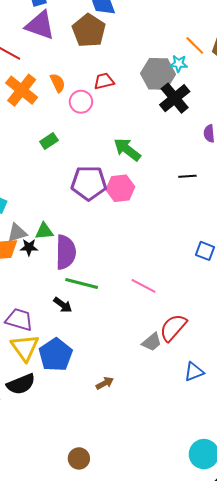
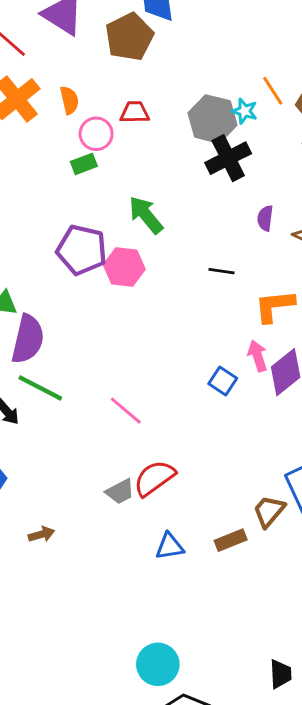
green rectangle: (49, 141) -> (84, 164), moved

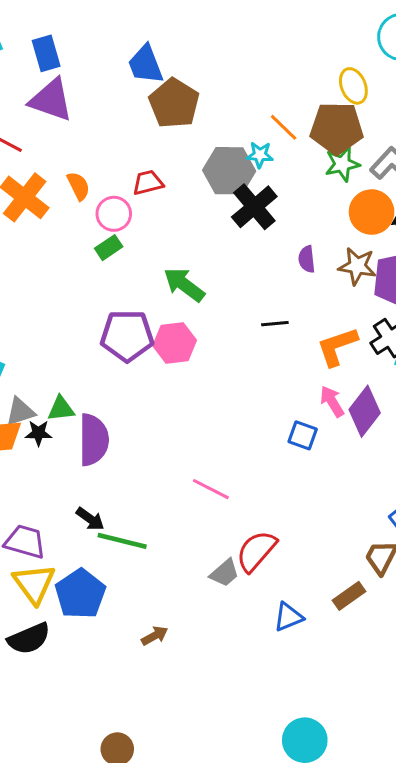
brown pentagon: (129, 37) -> (174, 103), moved
green line: (40, 388) -> (122, 541), moved

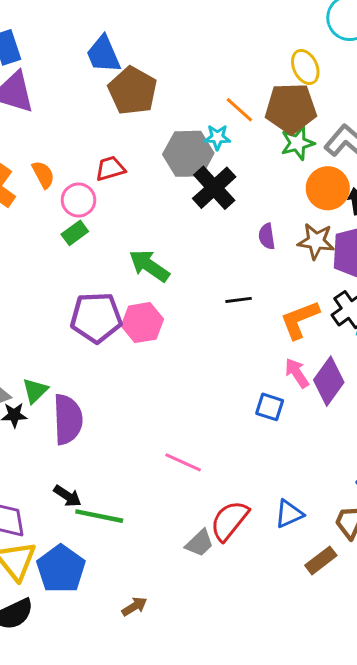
green triangle: (61, 409) -> (35, 391), turned -36
blue triangle: (288, 617) -> (289, 514), moved

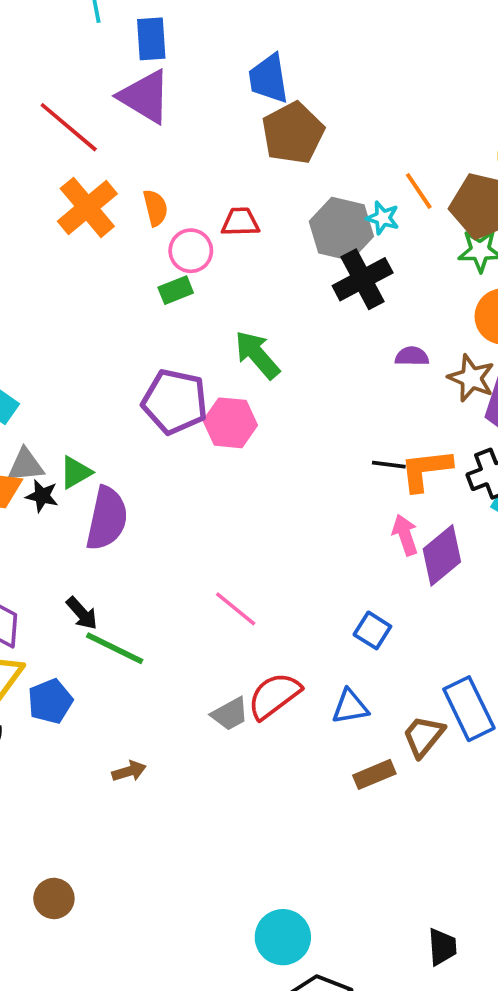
purple semicircle: (267, 236) -> (412, 356), turned 85
black line: (239, 300) -> (389, 465), moved
blue square: (270, 407) -> (372, 630), moved
blue pentagon: (61, 569) -> (50, 701), size x0.7

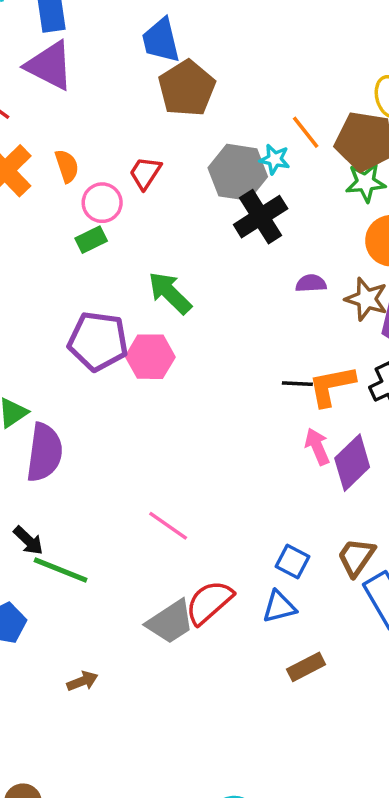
red trapezoid: (240, 222) -> (145, 173), turned -51
blue square: (372, 630) -> (292, 561), moved
gray trapezoid: (230, 714) -> (170, 622), size x1.4
brown trapezoid: (423, 736) -> (356, 557), moved

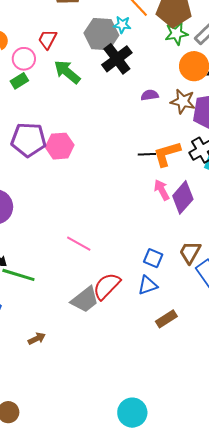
green arrow: (170, 293) -> (67, 72), moved

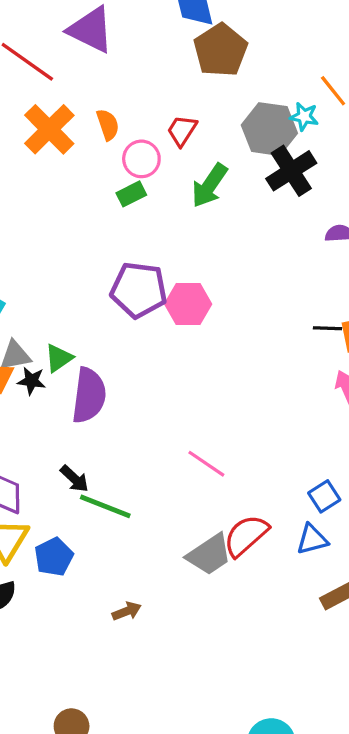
green arrow: (67, 72) -> (210, 185), turned -100
blue square: (153, 258) -> (324, 496), turned 30

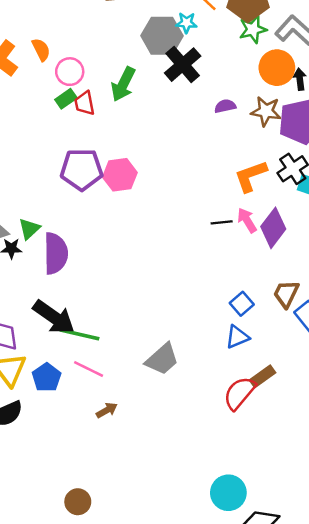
red trapezoid: (182, 130) -> (85, 103), moved, turned -35
black line: (328, 328) -> (222, 222), moved
pink line: (206, 464) -> (89, 369), moved
black arrow: (74, 479) -> (54, 317), size x1.8
red semicircle: (246, 536) -> (240, 393), moved

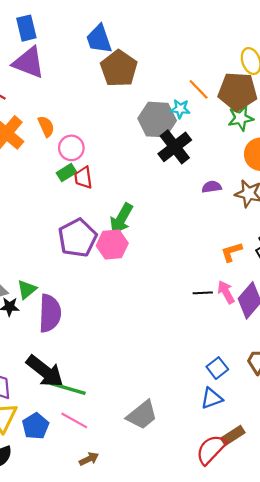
green arrow: (123, 84) -> (121, 219), moved
purple pentagon: (82, 169) -> (77, 238), turned -30
orange L-shape: (251, 176) -> (231, 252), size x0.7

